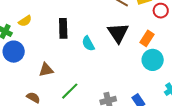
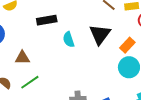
black rectangle: (63, 28) -> (47, 20), turned 72
green line: (70, 91) -> (30, 82), moved

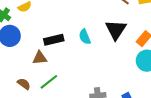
black rectangle: (47, 20) -> (54, 40), moved

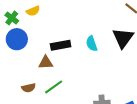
brown semicircle: (24, 84) -> (29, 88), turned 128

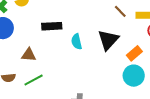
black rectangle: (61, 45) -> (52, 26), moved

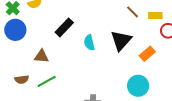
black rectangle: (52, 26) -> (64, 27), turned -42
cyan circle: (134, 76) -> (138, 86), moved

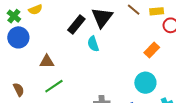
black rectangle: (64, 27) -> (76, 25), moved
black triangle: (121, 41) -> (102, 17), moved
brown semicircle: (22, 79) -> (19, 90), moved, turned -104

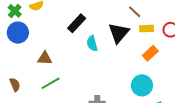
yellow rectangle: (157, 11) -> (147, 29), moved
black triangle: (102, 17) -> (119, 33), moved

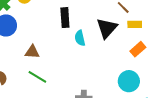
black rectangle: (77, 23) -> (65, 18), turned -48
green line: (50, 83) -> (37, 77), turned 60

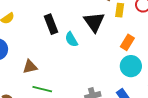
yellow rectangle: (135, 24) -> (120, 10), turned -64
orange rectangle: (138, 49) -> (127, 42), moved

